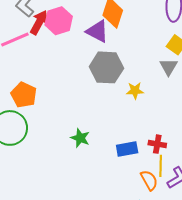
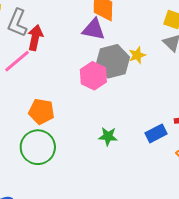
pink hexagon: (59, 21) -> (93, 76), moved
yellow star: (135, 91) -> (137, 55), moved

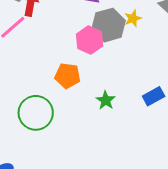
orange pentagon: (41, 111) -> (68, 76), moved
green star: (108, 136) -> (106, 100), turned 30

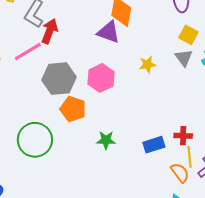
gray hexagon: (109, 25) -> (59, 79), moved
green star: (106, 100) -> (106, 140), turned 30

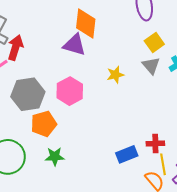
yellow square: (188, 35) -> (154, 42), turned 30
orange pentagon: (73, 109) -> (44, 124), turned -30
green star: (106, 140) -> (55, 156), moved

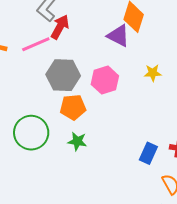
blue rectangle: (127, 154) -> (148, 153), turned -55

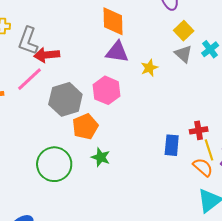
red arrow: (60, 27) -> (47, 55), turned -105
purple triangle: (118, 36) -> (117, 52), moved
green star: (77, 141) -> (101, 157), turned 30

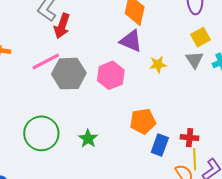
red arrow: (47, 55) -> (62, 26), turned -80
pink line: (30, 79) -> (46, 61), moved
orange pentagon: (85, 126) -> (143, 121), moved

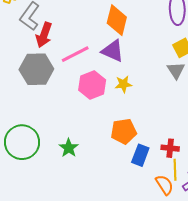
pink line: (46, 61) -> (75, 54), moved
yellow star: (158, 64) -> (123, 84), moved
gray hexagon: (69, 74) -> (36, 69), moved

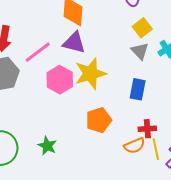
yellow star: (123, 84) -> (90, 74), size x1.8
blue rectangle: (140, 155) -> (138, 89), moved
orange semicircle: (164, 185) -> (134, 146), moved, turned 110

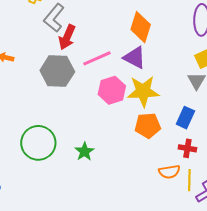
orange pentagon: (99, 120) -> (148, 126), moved
red cross: (147, 129) -> (187, 148), moved

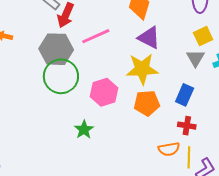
purple triangle: (135, 57) -> (149, 38), moved
pink hexagon: (112, 90) -> (104, 92), moved
green circle: (38, 143) -> (61, 76), moved

